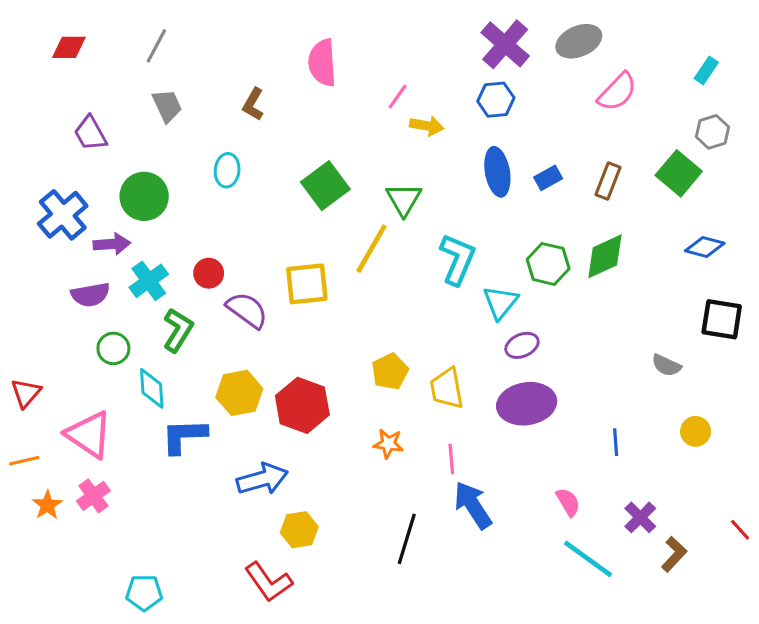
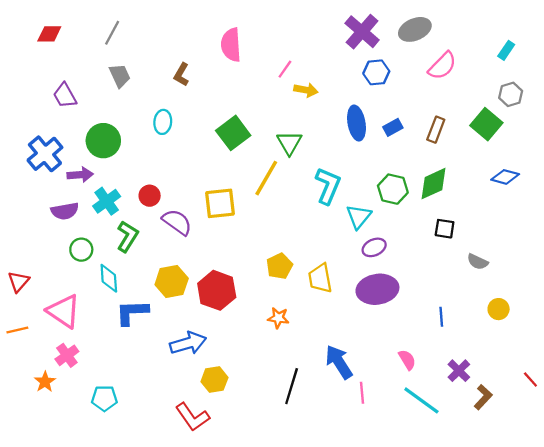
blue hexagon: (496, 100) -> (376, 72), moved
black square: (722, 319) -> (445, 229), moved, size x0.7
pink line: (451, 459) -> (362, 393), moved
orange star: (47, 505) -> (45, 382), moved
cyan pentagon: (144, 593) -> (104, 398), moved

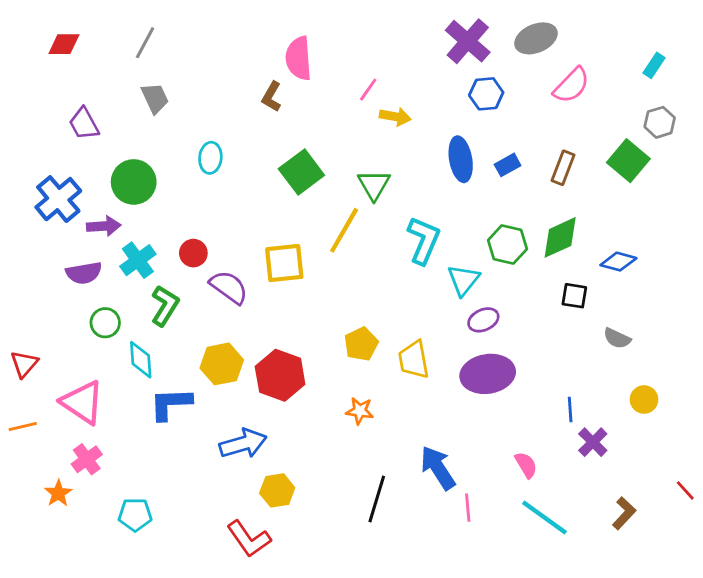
brown L-shape: (181, 75) -> (272, 97), moved
blue diamond: (505, 177) -> (618, 262), moved
purple cross: (459, 371) -> (593, 442), moved

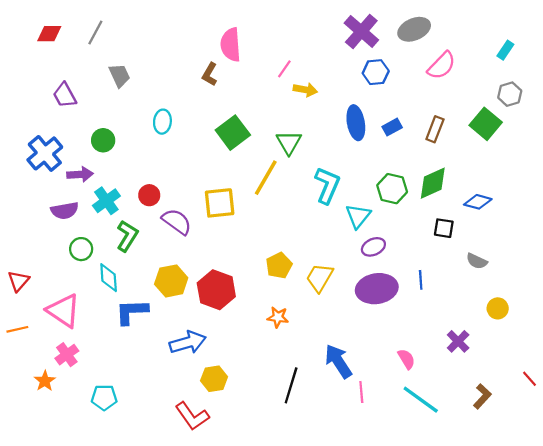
gray line: (145, 43) -> (95, 33), moved
green circle: (134, 182) -> (103, 140), size x0.7
yellow trapezoid: (414, 360) -> (320, 278), turned 40
blue line: (570, 409) -> (421, 280), moved

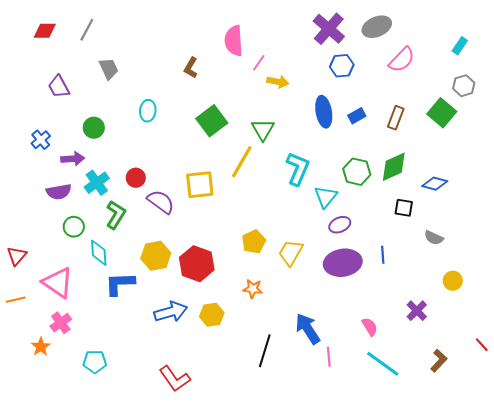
pink semicircle: (231, 45) -> (234, 41), moved
blue cross: (45, 153) -> (41, 140), size x0.6
yellow hexagon: (214, 379) -> (212, 315), moved

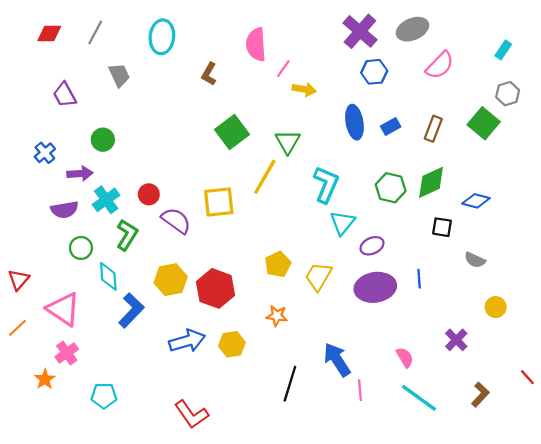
cyan ellipse: (148, 111) -> (162, 37), moved, size x1.4
cyan triangle: (326, 197) -> (342, 223), moved
blue L-shape: (120, 284) -> (131, 310), turned 136
orange line: (16, 300) -> (18, 328), turned -30

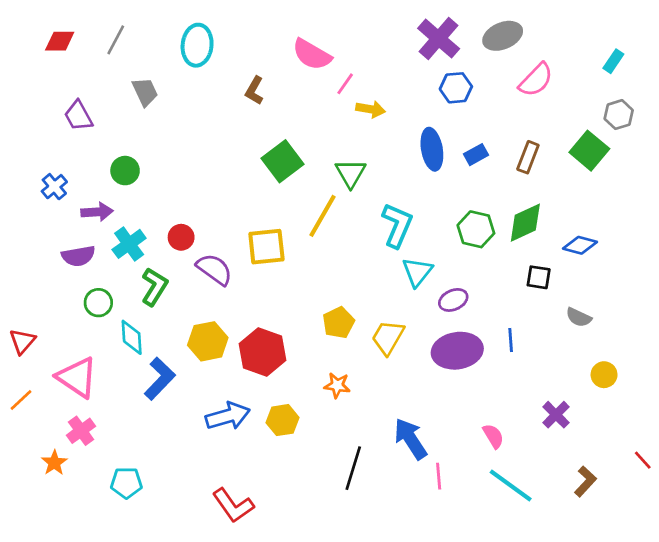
pink semicircle: (256, 44) -> (312, 54), turned -56

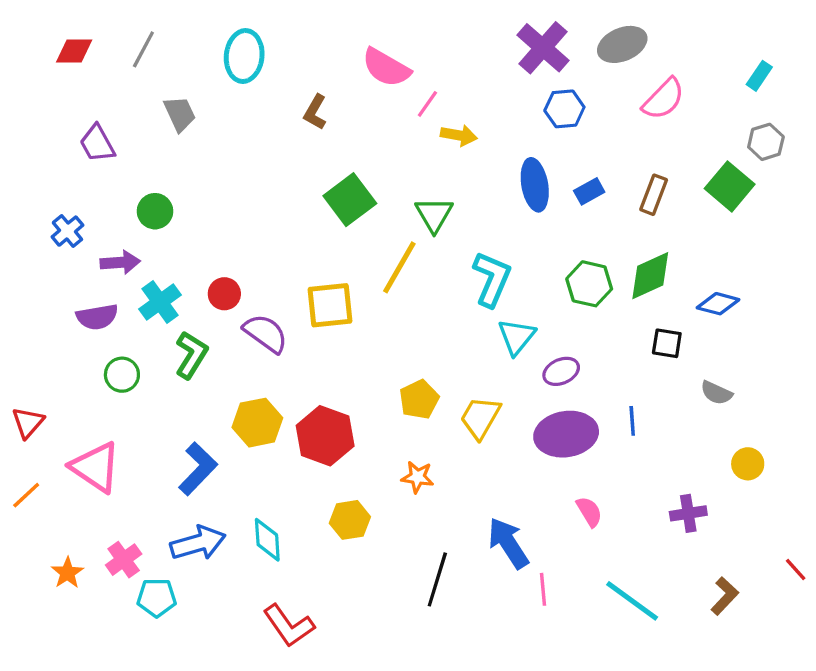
cyan diamond: (132, 337) -> (267, 540), moved
purple cross: (556, 415) -> (688, 513), turned 36
blue arrow: (228, 416) -> (198, 543), moved
pink cross: (81, 431) -> (124, 560), moved
pink semicircle: (493, 436) -> (589, 512), moved

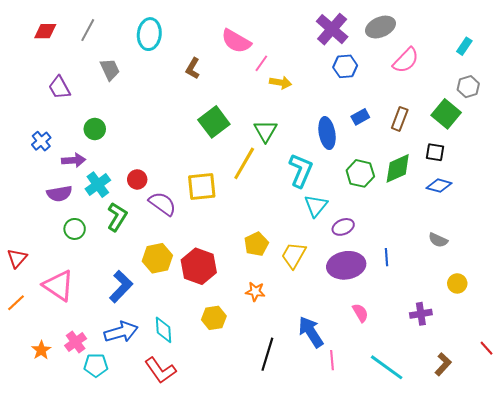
blue ellipse: (535, 185) -> (327, 133), moved
black square: (667, 343) -> (435, 152), moved
red L-shape: (289, 626) -> (160, 370), moved

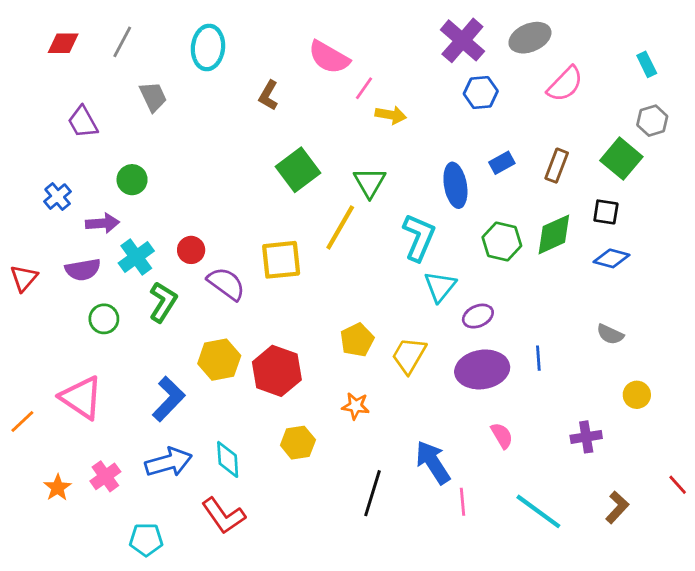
cyan rectangle: (464, 46) -> (647, 64), turned -60
red triangle: (17, 258) -> (24, 278), moved
cyan pentagon: (96, 365) -> (146, 540), moved

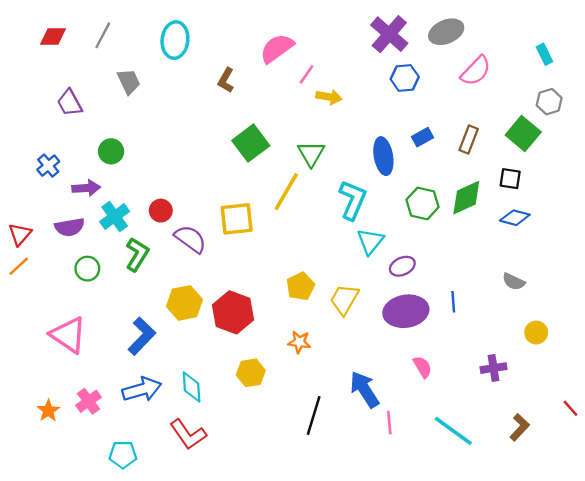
pink semicircle: (329, 57) -> (277, 48), turned 114
orange line: (22, 421) -> (19, 266), moved

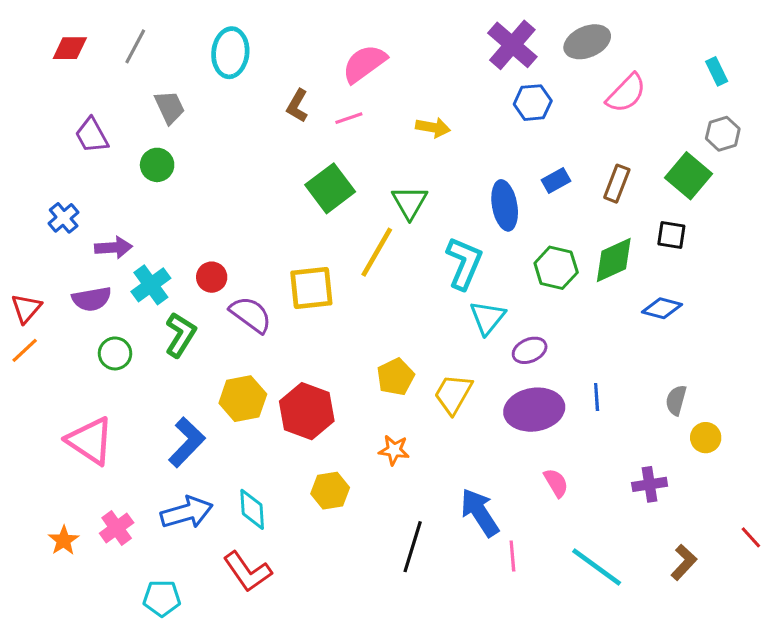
pink line: (306, 74) -> (349, 118), moved, turned 36
green circle: (111, 151) -> (157, 165), moved
blue diamond: (515, 218) -> (662, 308), moved
gray semicircle: (514, 282) -> (676, 400), moved, turned 80

